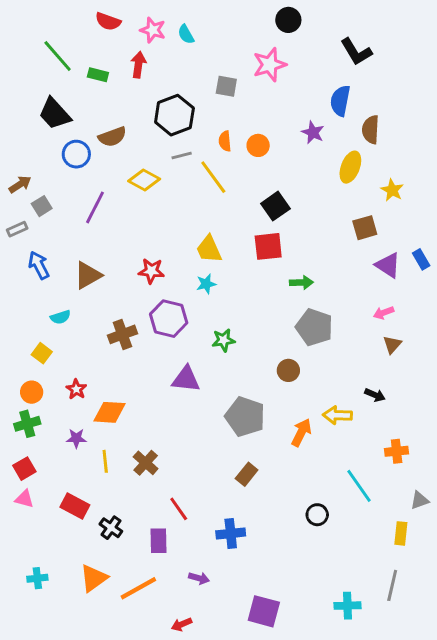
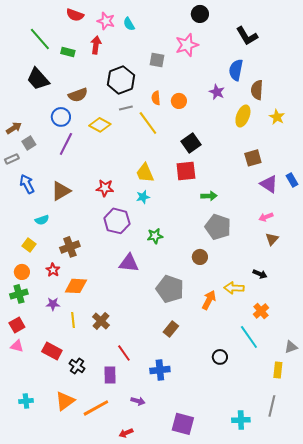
blue circle: (76, 154) -> (61, 117), moved
yellow star: (392, 190) -> (277, 117), moved
brown cross: (122, 334) -> (70, 247), moved
orange cross: (397, 451) -> (261, 311), moved, turned -35

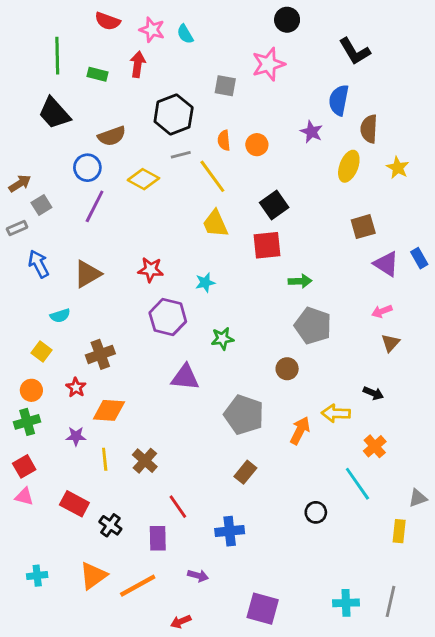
green line: (40, 39) -> (57, 56), turned 40
yellow trapezoid: (145, 173) -> (215, 224), moved
gray line: (272, 406) -> (390, 601), moved

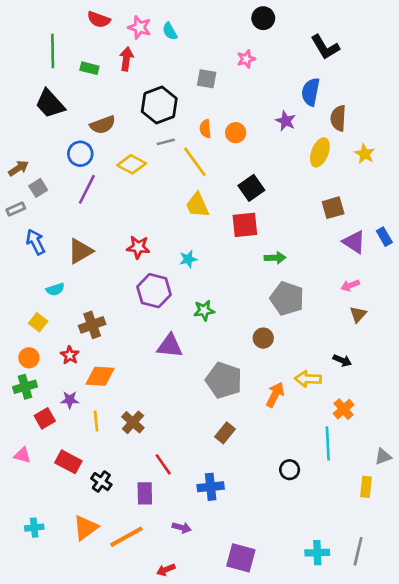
pink star: (268, 64) -> (246, 59), size x0.6
red square: (24, 466) -> (45, 418), moved
cyan line: (357, 484) -> (328, 443), turned 32

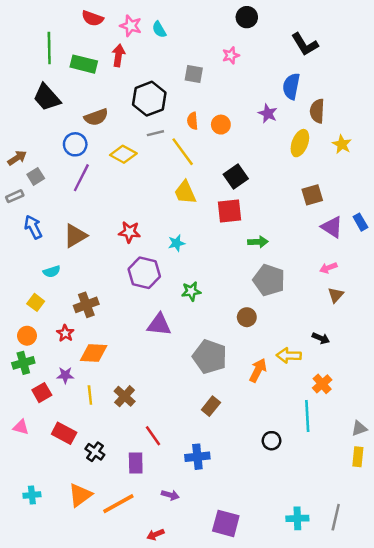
green rectangle: (89, 68) -> (84, 64), size x1.5
yellow rectangle: (366, 487) -> (358, 457), moved

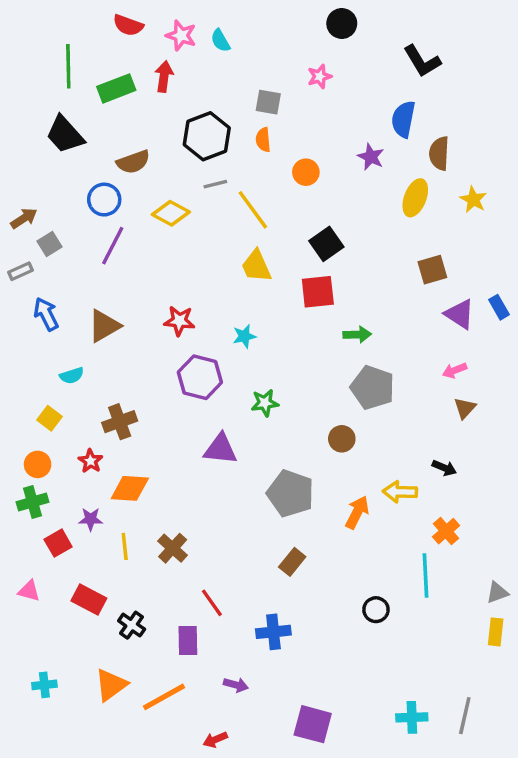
green rectangle: (84, 64) -> (116, 88), turned -35
orange semicircle: (192, 121) -> (263, 140), moved

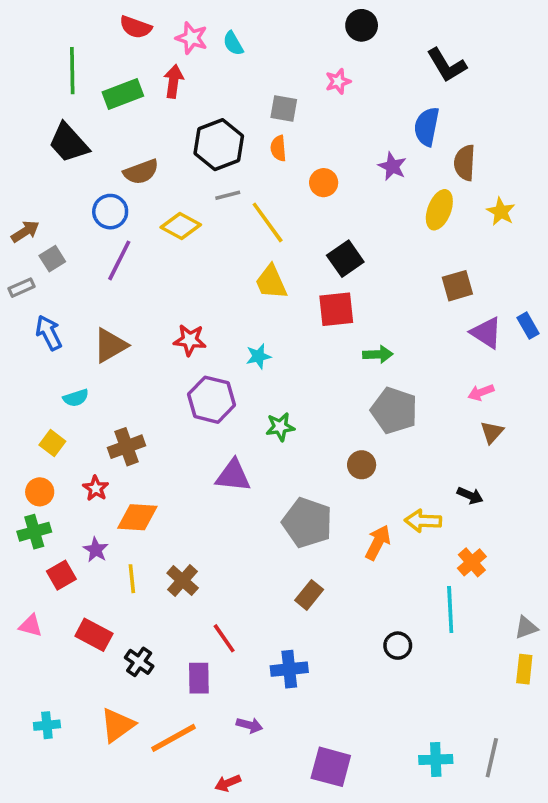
purple star: (91, 519) -> (96, 550), turned 30

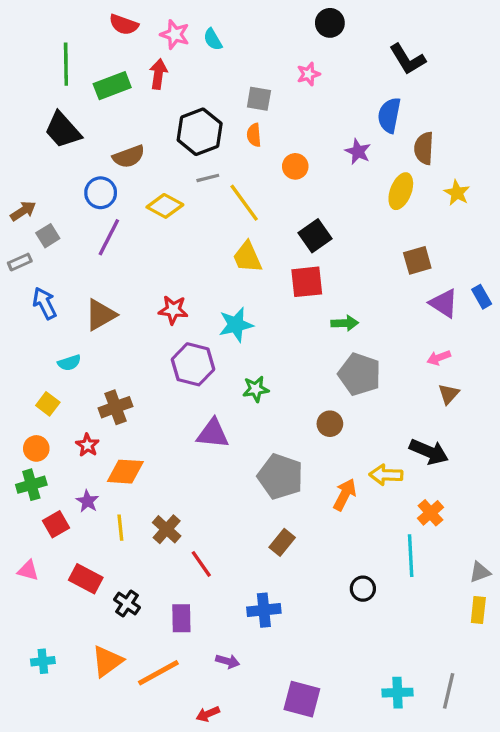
cyan star: (259, 356) -> (236, 325), size x1.5
black arrow: (470, 496) -> (429, 452), size x1.6
red line: (224, 638) -> (201, 564), moved

